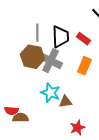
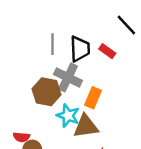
brown hexagon: (32, 57) -> (46, 92), moved
orange rectangle: (84, 66) -> (93, 98), moved
brown triangle: (65, 102) -> (86, 126), size x1.6

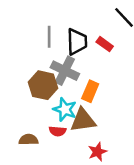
red semicircle: (21, 137) -> (58, 131), moved

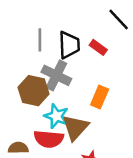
orange rectangle: (90, 91) -> (100, 97), moved
brown triangle: (83, 120) -> (75, 128), turned -40
red semicircle: (58, 131) -> (49, 139), size x1.6

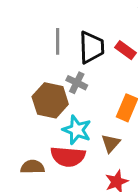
gray cross: (56, 75) -> (77, 83), size x0.6
brown triangle: (75, 128) -> (111, 143), moved, size x0.6

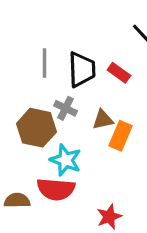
brown triangle: (111, 143) -> (103, 120), moved, turned 36

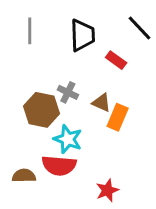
gray line: (45, 63) -> (30, 31), moved
black trapezoid: (82, 70) -> (82, 35), moved
brown triangle: (103, 120) -> (101, 103), turned 36

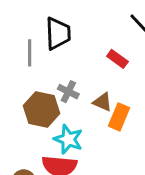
gray line: (30, 31) -> (30, 53), moved
black trapezoid: (82, 35) -> (58, 34), moved

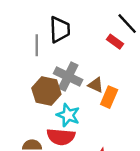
red rectangle: (117, 59) -> (115, 42), moved
gray cross: (68, 92) -> (68, 77), size x1.6

